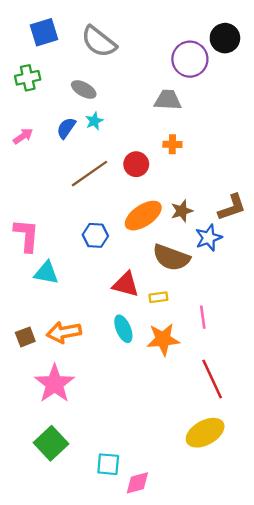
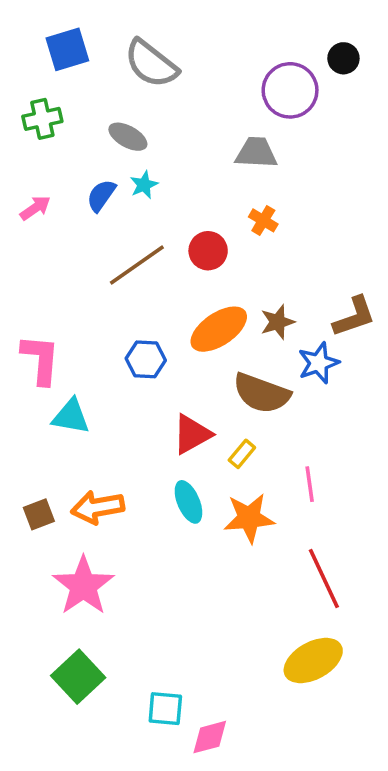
black circle: (225, 38) -> (343, 58), size x0.7
orange cross: (172, 144) -> (263, 220), turned 30
red triangle: (126, 284) -> (192, 434), turned -44
yellow rectangle: (158, 297) -> (242, 454), turned -42

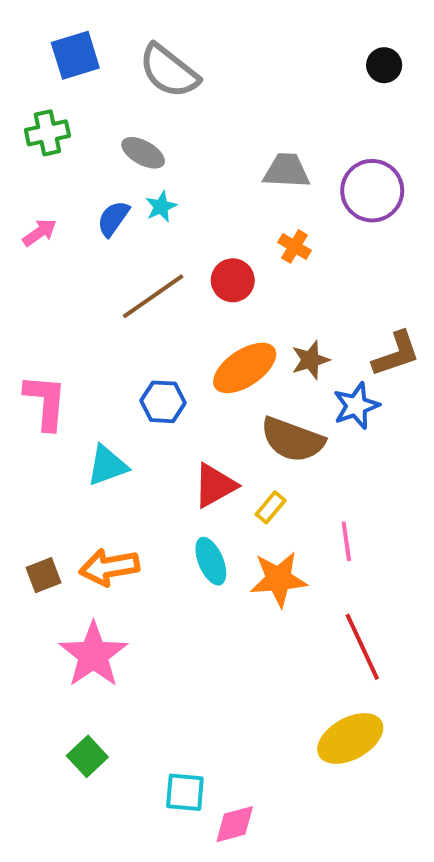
purple circle: (290, 90) -> (372, 191), moved
cyan triangle: (71, 416) -> (107, 466), moved, turned -30
green square: (78, 677) -> (87, 756), size x0.7

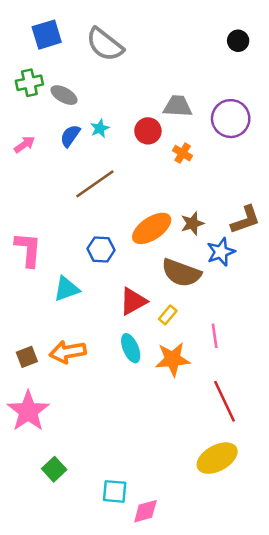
gray ellipse: (143, 153) -> (64, 95), moved
red circle: (233, 280) -> (148, 131), moved
pink star: (93, 655) -> (28, 411), moved

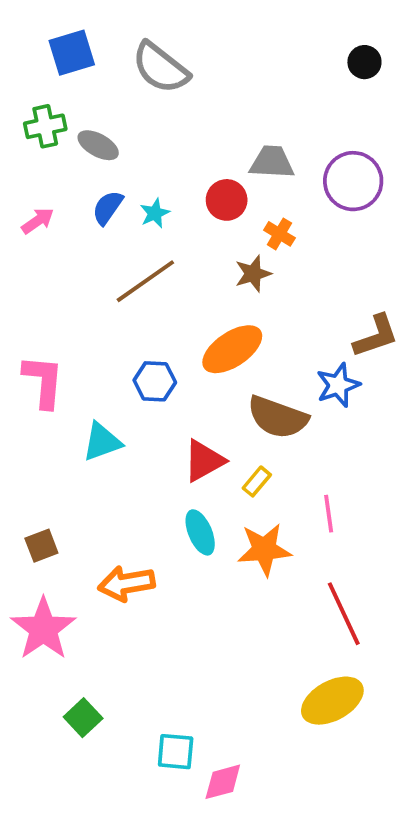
cyan star: (100, 128) -> (155, 213), moved
brown star: (192, 223) -> (253, 274), moved
orange arrow: (68, 352) -> (126, 583), moved

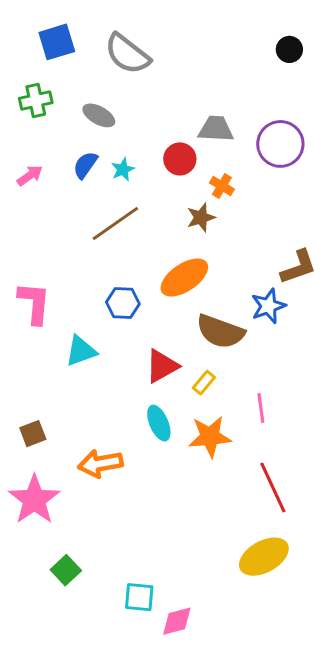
gray ellipse: (98, 145) -> (99, 115), moved

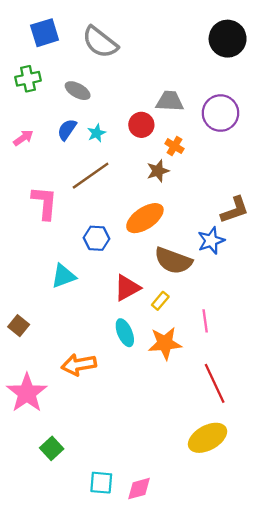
black circle: (289, 49) -> (228, 39), size x1.8
pink L-shape: (34, 303) -> (45, 203), moved
brown square: (33, 434) -> (19, 326), moved, turned -30
cyan square: (139, 597) -> (101, 483), moved

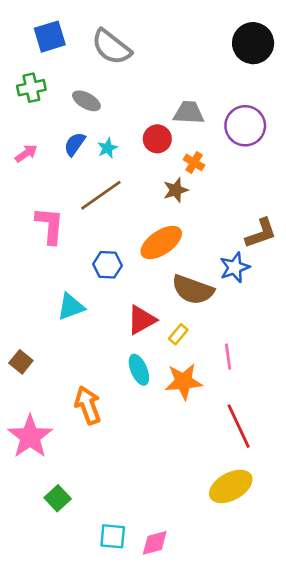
orange arrow: (79, 365) -> (88, 405), turned 80

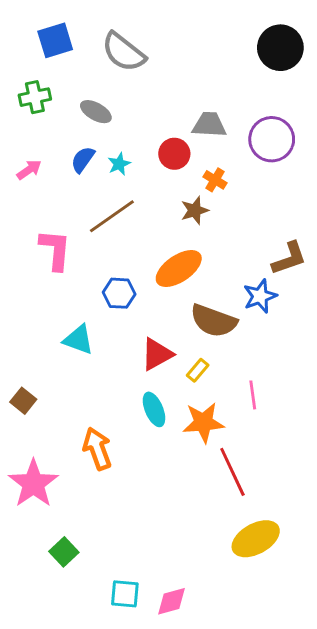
cyan triangle: (71, 307) -> (78, 340), turned 40
red line: (239, 426) -> (232, 472), moved

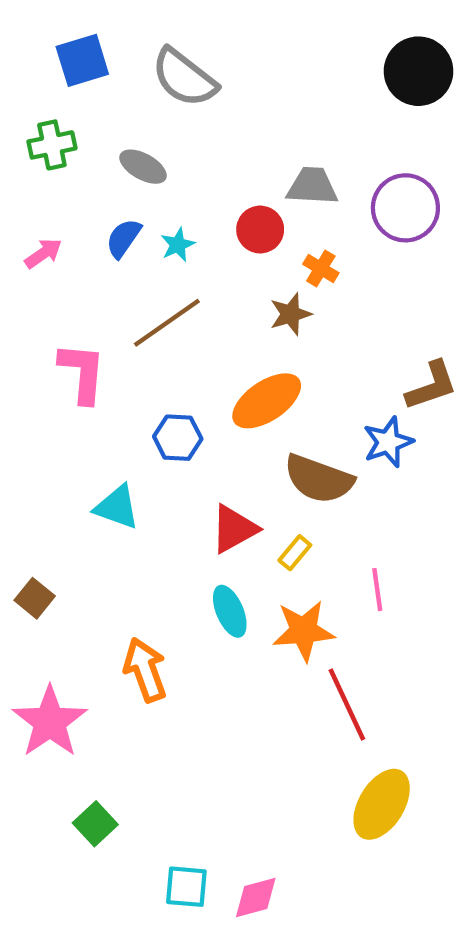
yellow ellipse: (256, 539) -> (382, 804), turned -30

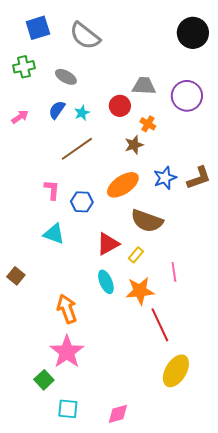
pink L-shape: (82, 373) -> (52, 190), moved, size x0.7
blue star: (388, 442) -> (165, 178), moved
pink star: (50, 722) -> (67, 352), moved
cyan square: (186, 887) -> (68, 409), moved

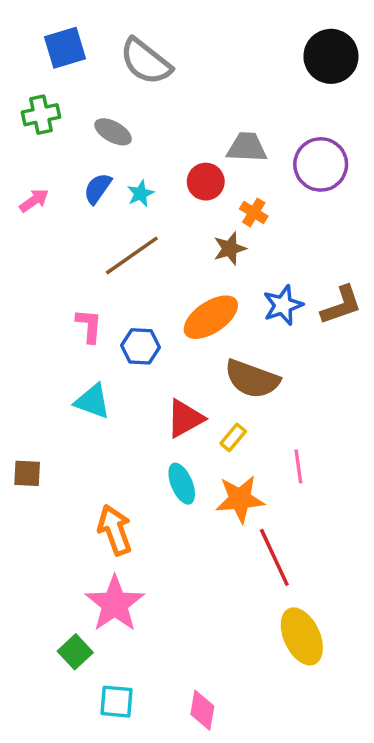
brown square: (16, 276) -> (27, 473), turned -36
yellow ellipse: (176, 371) -> (302, 636), turned -56
pink diamond: (118, 414) -> (202, 710), turned -65

